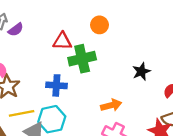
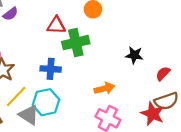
black star: (141, 71) -> (134, 55), turned 30
yellow line: (22, 113) -> (16, 96), turned -35

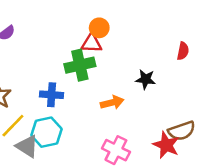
red triangle: (56, 25) -> (91, 43), moved
red semicircle: (163, 74) -> (183, 51), moved, turned 147
orange arrow: (104, 88) -> (112, 102), moved

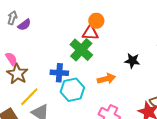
green cross: (80, 65) -> (81, 50), turned -35
cyan hexagon: (46, 132) -> (72, 90), moved

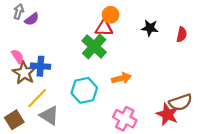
black star: (132, 61) -> (150, 28), moved
blue cross: (59, 73) -> (40, 66), moved

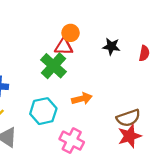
brown semicircle: (181, 102) -> (128, 118), moved
red star: (167, 114) -> (129, 136), turned 30
pink cross: (125, 119) -> (72, 141), moved

